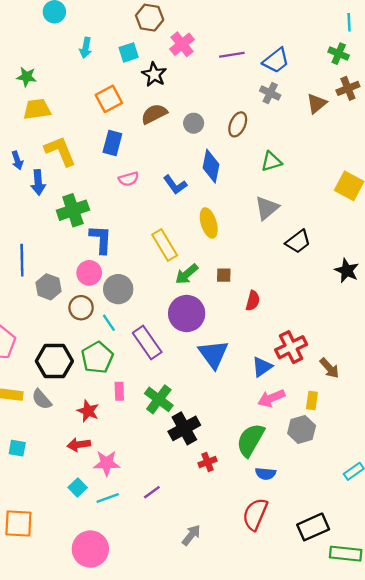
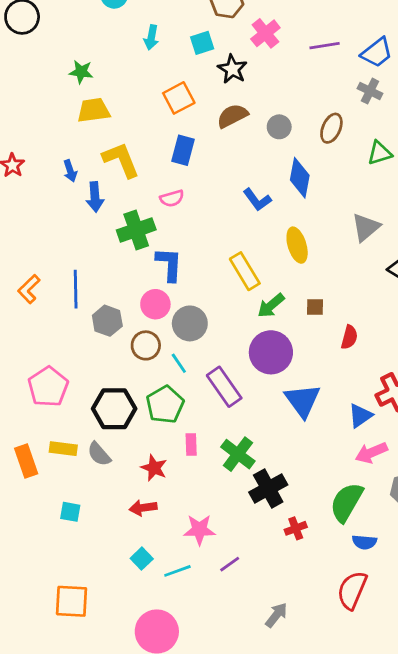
green triangle: (271, 161) -> (380, 153), moved
pink semicircle: (129, 179) -> (172, 198), moved
pink star: (107, 463) -> (199, 530), moved

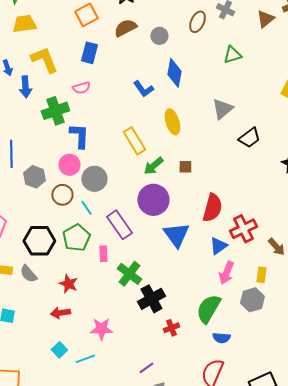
brown ellipse: (331, 128) -> (197, 22), moved
red semicircle: (349, 337) -> (212, 208), moved, size x1.6
pink rectangle: (191, 444) -> (103, 254), moved
pink arrow: (371, 453) -> (226, 273), turned -45
purple line: (230, 564) -> (146, 368), moved

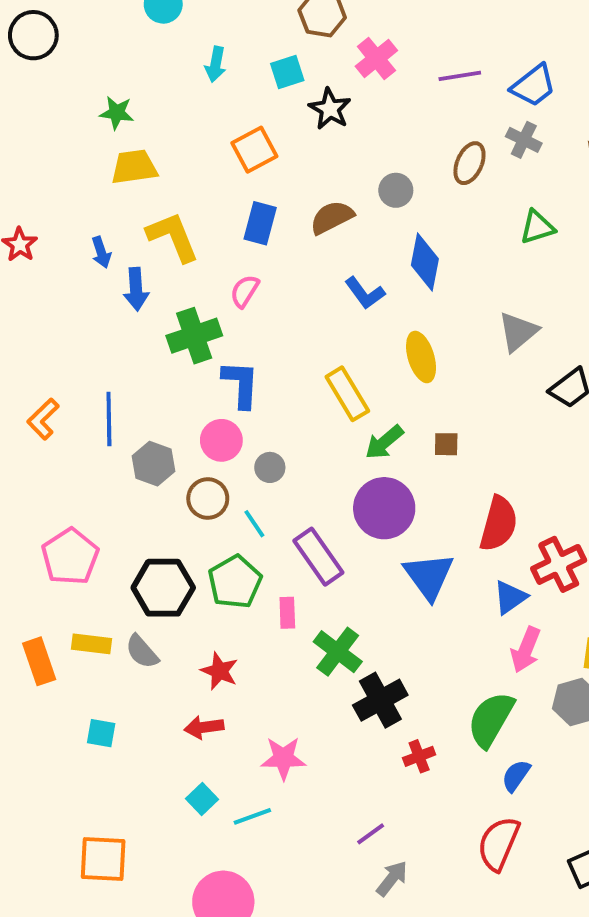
brown semicircle: (125, 28) -> (332, 217), moved
pink semicircle: (81, 88) -> (245, 291), turned 138
gray circle: (94, 179) -> (270, 467), size x0.6
blue semicircle: (221, 338) -> (516, 776), turned 120

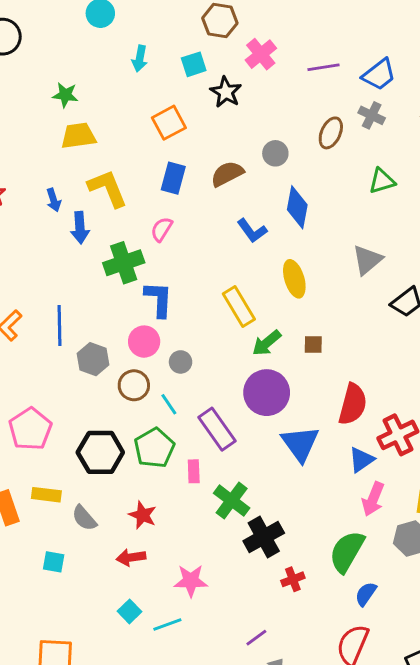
gray semicircle: (142, 652) -> (84, 518), moved

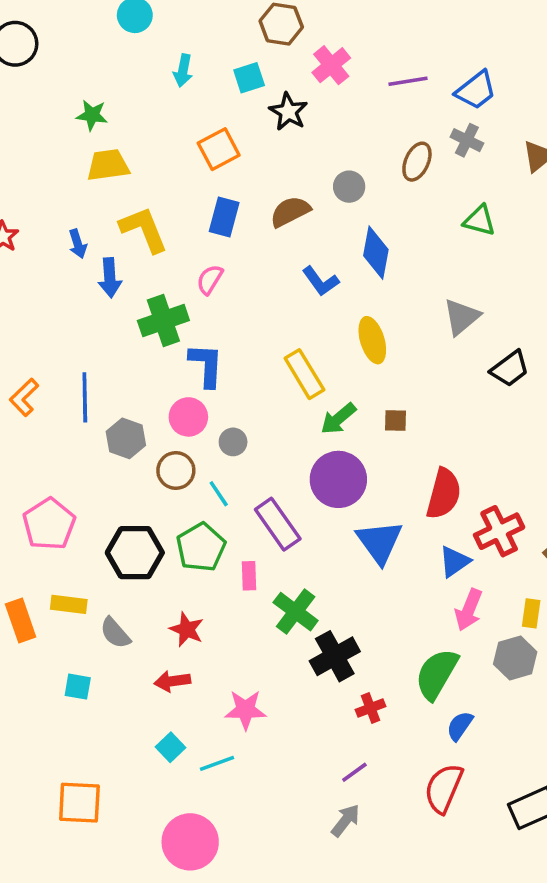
green triangle: (382, 181) -> (479, 221), turned 32
purple line: (256, 638) -> (354, 772), moved

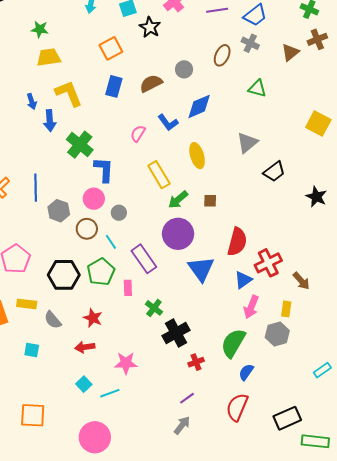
blue diamond: (376, 253) -> (199, 106), turned 56
pink semicircle: (210, 279) -> (138, 134), moved
green cross: (163, 321) -> (80, 145), turned -32
green cross: (296, 612) -> (154, 308), size x0.7

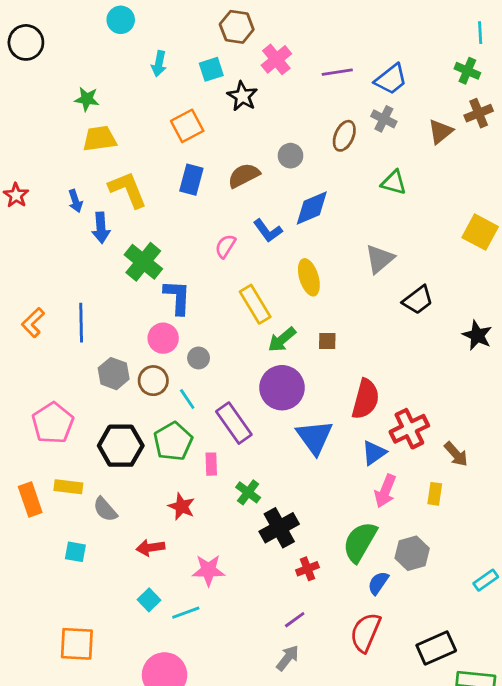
gray hexagon: (59, 211) -> (114, 374), moved
red star: (93, 318) -> (182, 507), moved
gray hexagon: (277, 334) -> (412, 553), moved

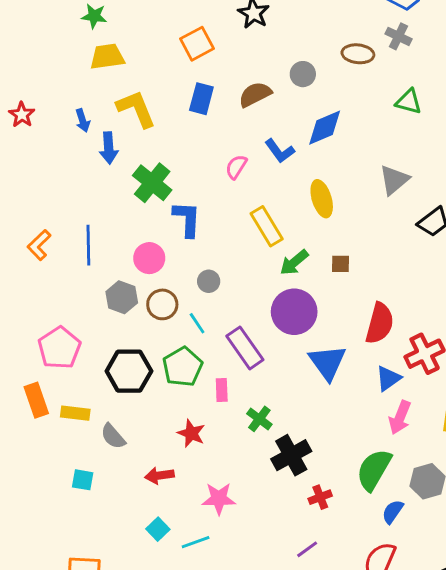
brown ellipse: (344, 136) -> (358, 54), turned 72
pink circle: (163, 338) -> (149, 258), moved
orange rectangle: (30, 499) -> (36, 400), moved

